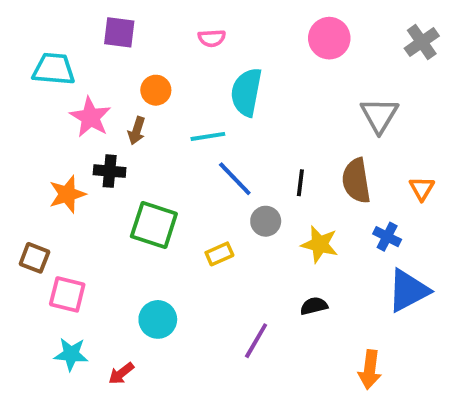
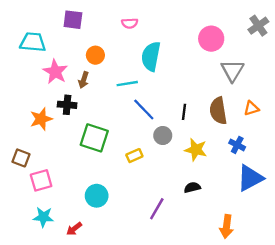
pink circle: (329, 38) -> (211, 39), moved
orange triangle: (422, 188) -> (251, 108), moved, turned 42
pink square: (67, 294) -> (41, 180), turned -30

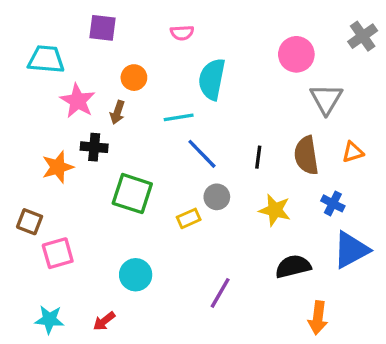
gray circle: (163, 135) -> (217, 197), moved
black semicircle: (192, 187) -> (293, 266), moved, size x1.5
cyan star: (43, 217) -> (49, 319), moved

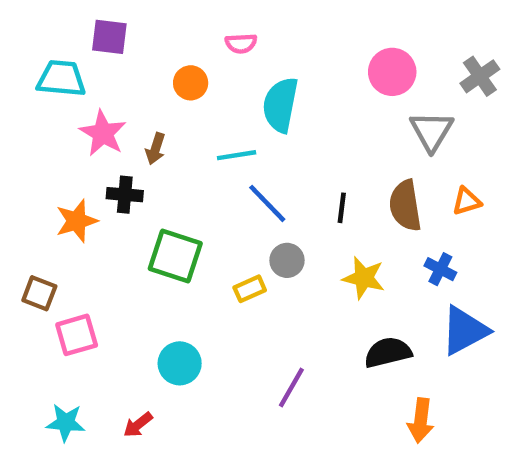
purple square: (102, 28) -> (109, 37), moved
gray cross: (363, 36) -> (480, 76), moved
orange circle: (134, 78) -> (191, 83), moved

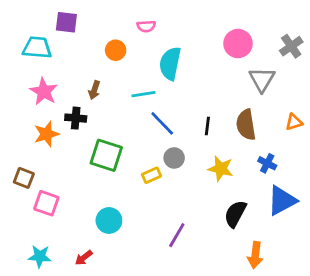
pink star: (103, 133) -> (44, 91), moved
orange triangle: (467, 201) -> (294, 122), moved
pink square: (77, 335) -> (46, 203), turned 35
black semicircle: (388, 352) -> (235, 214), turned -48

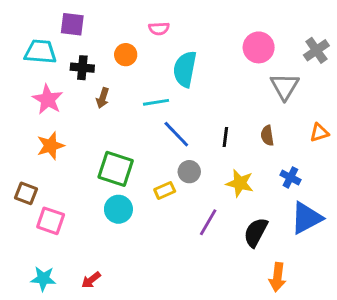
black cross: (76, 118) -> (82, 68), moved
brown semicircle: (246, 125) -> (267, 136), size x0.6
cyan circle: (109, 220) -> (118, 209), moved
purple line: (177, 235) -> (208, 222), moved

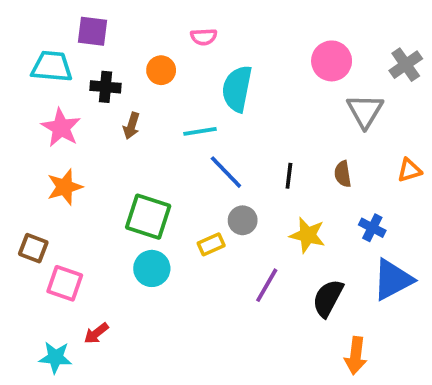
red arrow: (91, 280) -> (96, 333), moved

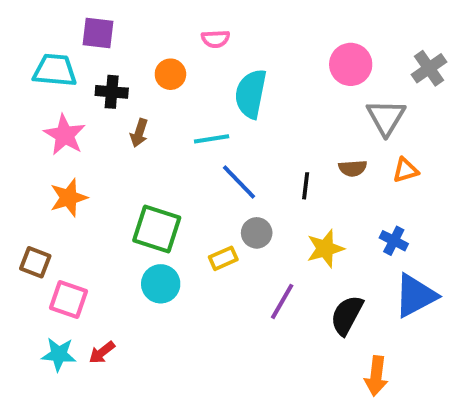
orange triangle: (409, 170) -> (406, 170), moved
brown semicircle: (343, 174) -> (353, 168), moved, turned -85
yellow star: (307, 235) -> (325, 249), turned -30
cyan star: (55, 357) -> (59, 354), moved

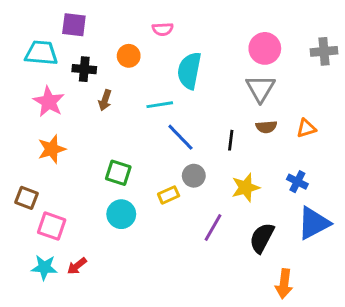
gray cross: (429, 68) -> (324, 51), turned 30
gray triangle: (386, 117) -> (260, 88), moved
green square: (157, 229) -> (118, 173), size x0.7

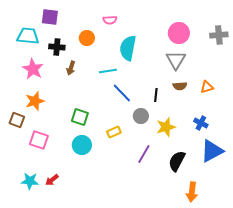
gray circle: (194, 176) -> (141, 116), moved
brown square: (27, 198) -> (17, 120), moved
pink square: (52, 226) -> (39, 140), moved

